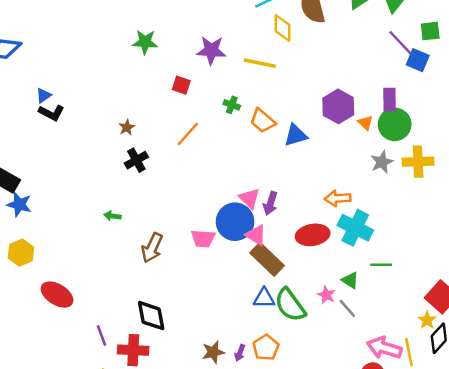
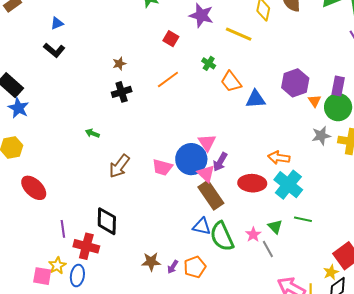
black L-shape: (51, 113) -> (54, 50), moved
purple arrow: (270, 203) -> (220, 162), moved

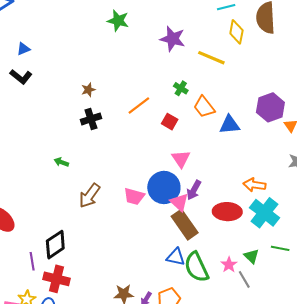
red square: (171, 39) -> (170, 122), moved
pink triangle: (207, 143) -> (181, 159), moved
black diamond: (107, 221) -> (55, 245), moved, turned 56

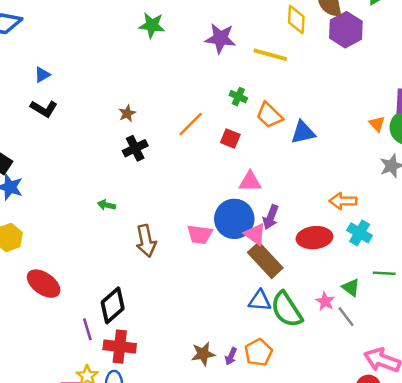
purple hexagon: (270, 107) -> (346, 30), moved
pink triangle: (181, 159) -> (250, 182), turned -48
brown arrow: (90, 196) -> (146, 241), turned -40
cyan cross: (265, 213) -> (360, 233), size x0.7

